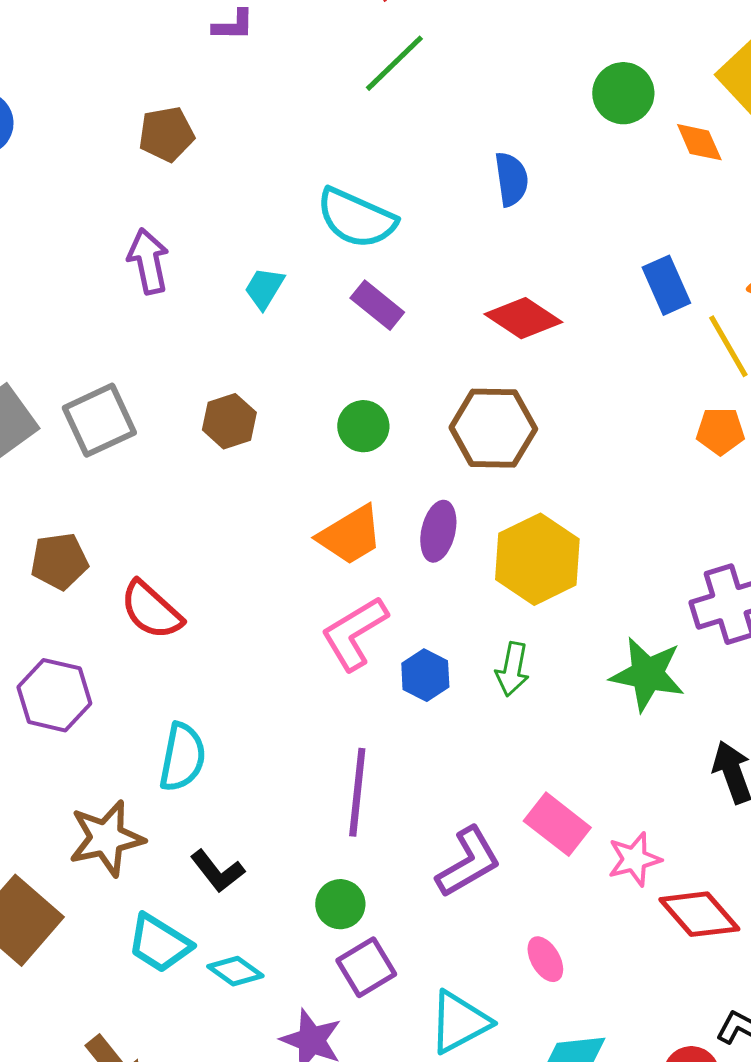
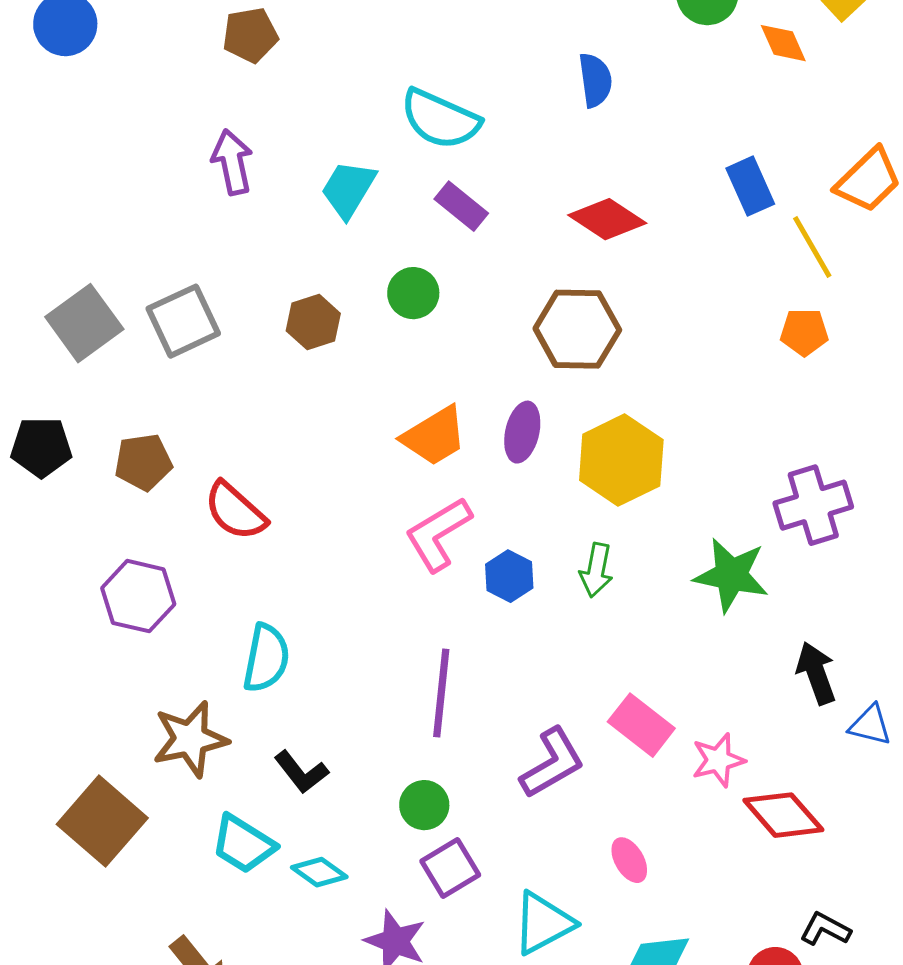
cyan trapezoid: (264, 288) -> (348, 189), size x1.4
green circle: (363, 426) -> (413, 293), moved

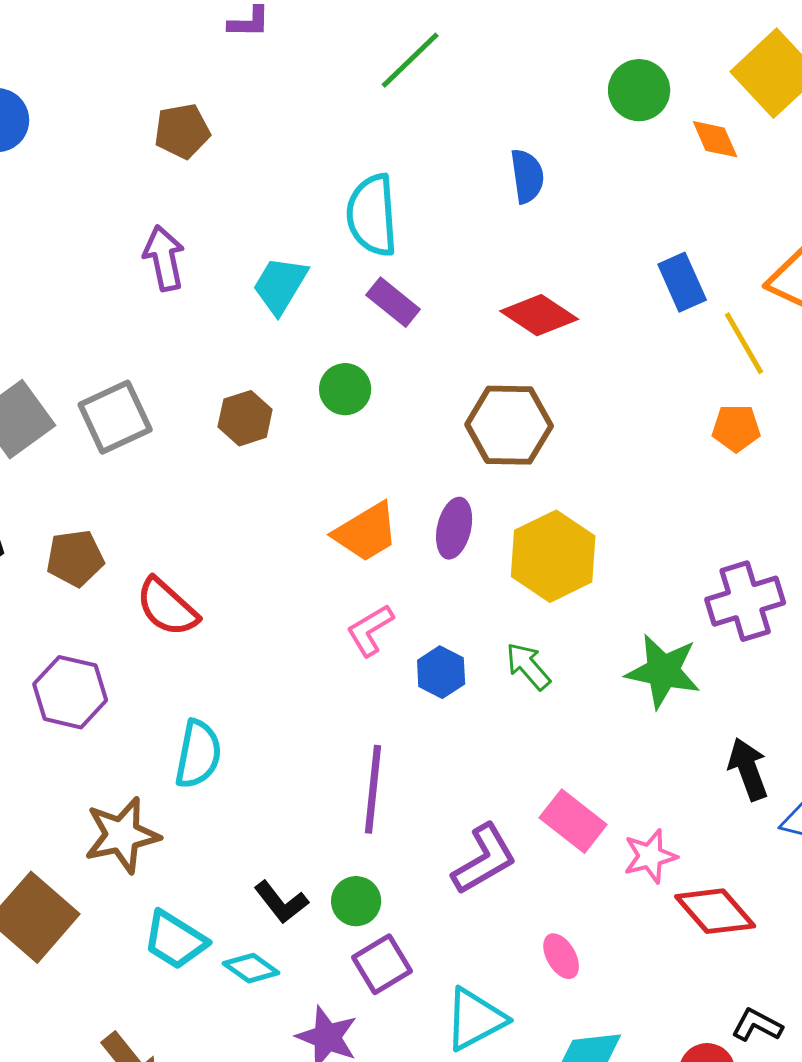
cyan semicircle: (440, 119) -> (372, 215), turned 62
pink L-shape: (438, 534) -> (370, 630), size x0.7
green arrow: (596, 570) -> (528, 666), turned 128
black L-shape: (301, 772) -> (281, 902), moved

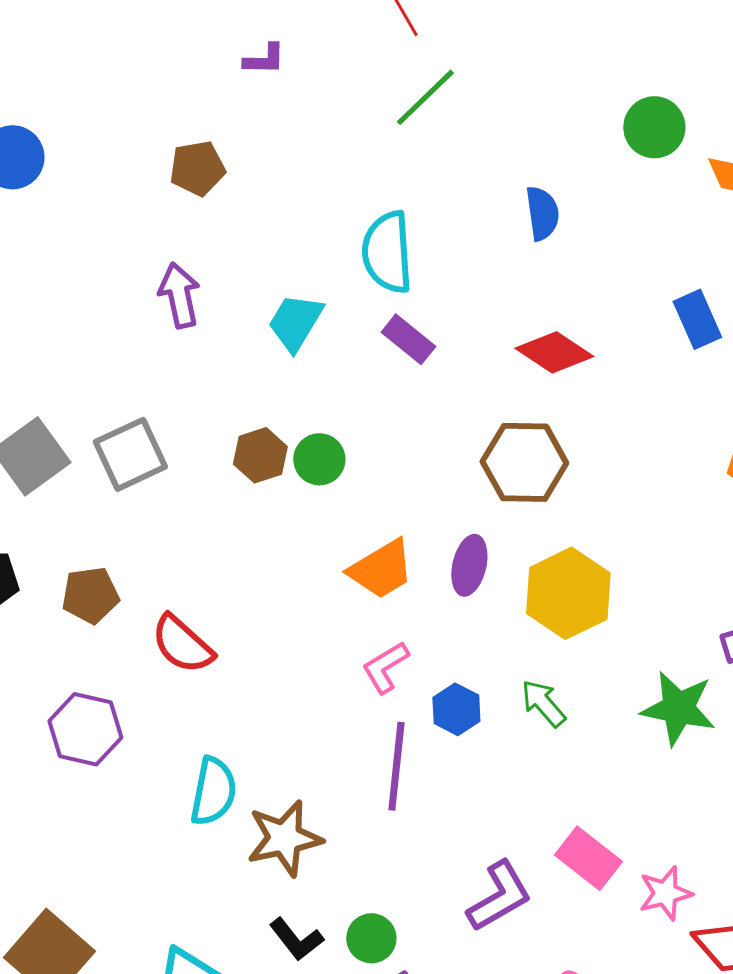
green circle: (345, 389) -> (319, 459), moved
purple line: (373, 789) -> (396, 766), moved
brown star: (122, 835) -> (284, 838), moved

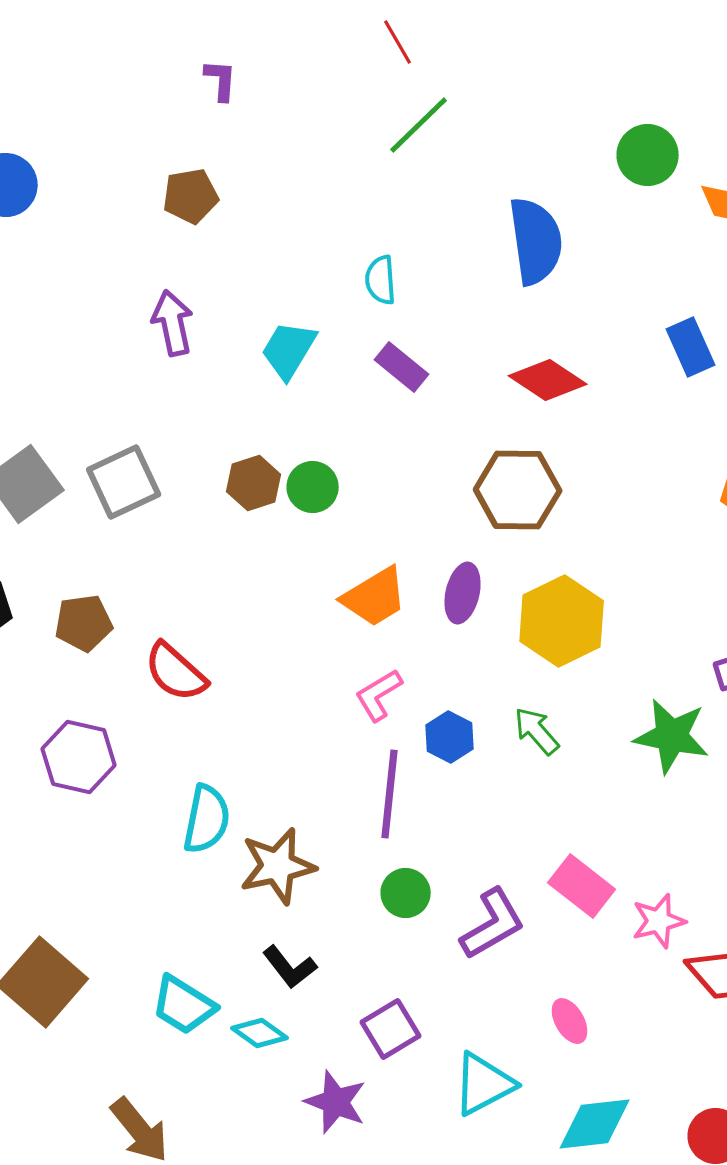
purple L-shape: (264, 59) -> (221, 80), moved, turned -87
blue semicircle: (542, 213) -> (536, 241), size x1.6
cyan semicircle: (387, 252) -> (381, 280), size x0.6
green circle: (371, 938) -> (406, 893), moved

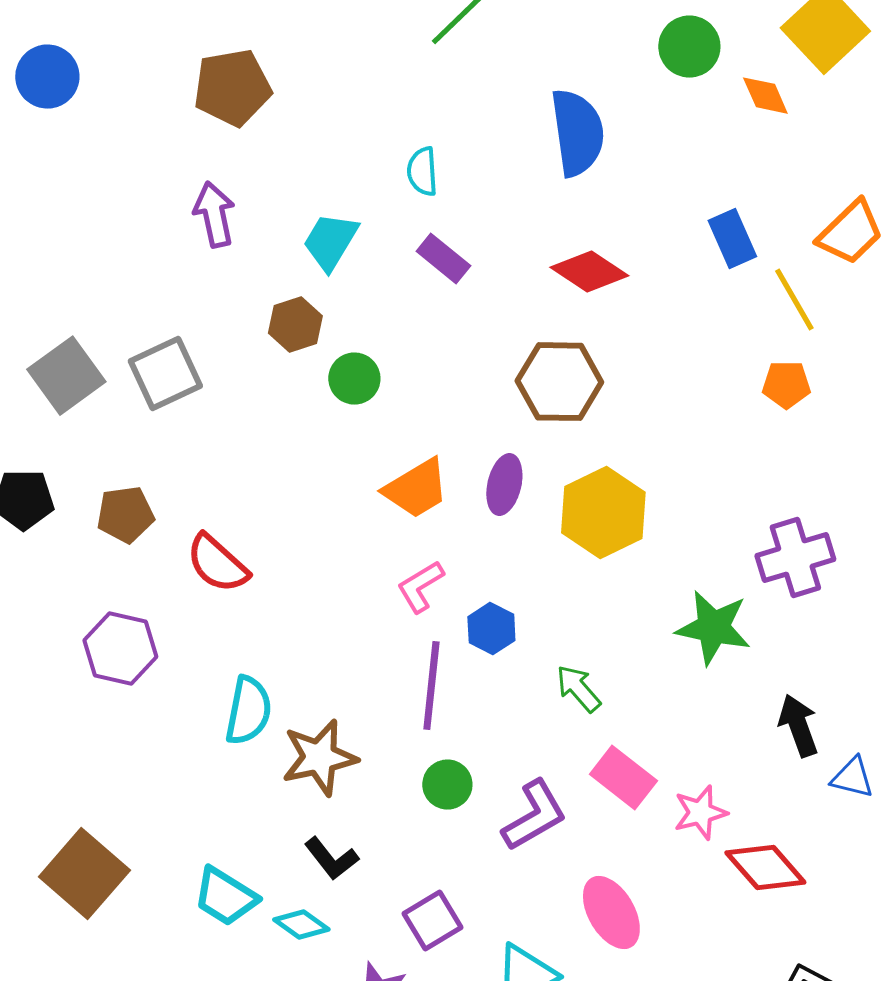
brown pentagon: (191, 196) -> (232, 88), size x1.4
brown hexagon: (254, 483) -> (295, 325), moved
green arrow: (537, 731) -> (578, 689), moved
pink ellipse: (570, 1021) -> (611, 913), size x1.6

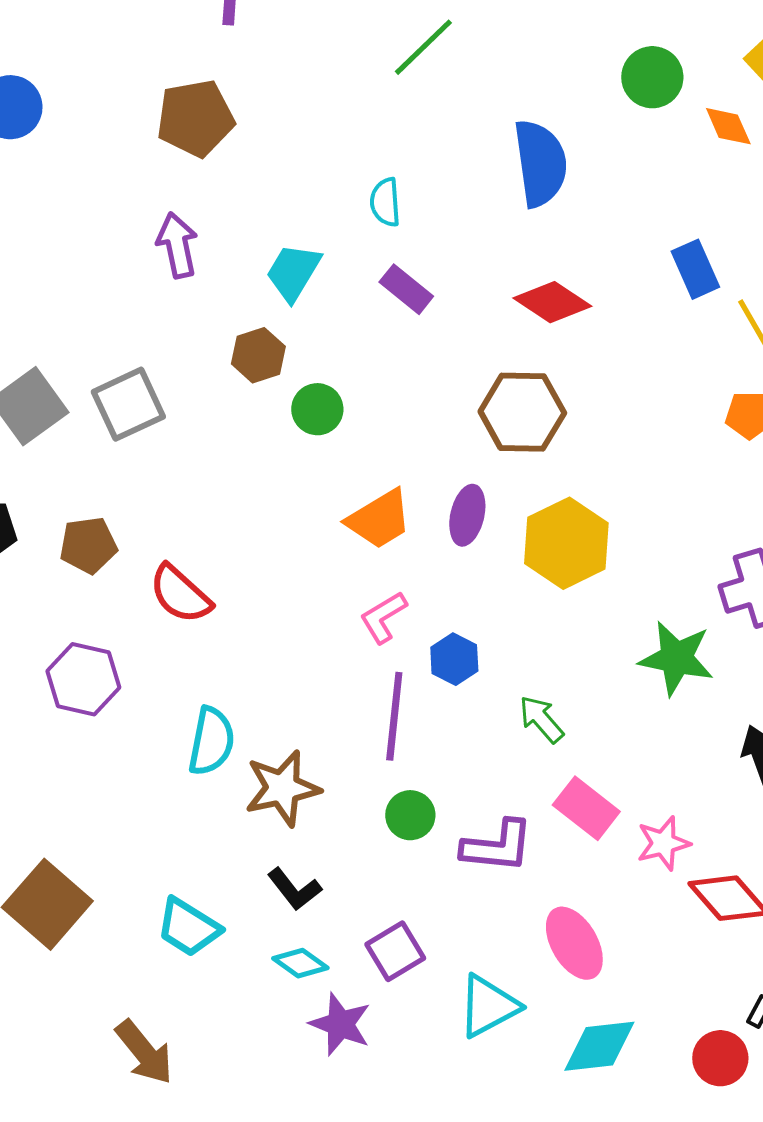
purple L-shape: (534, 816) -> (497, 846), turned 36
cyan diamond: (301, 925) -> (300, 963), moved

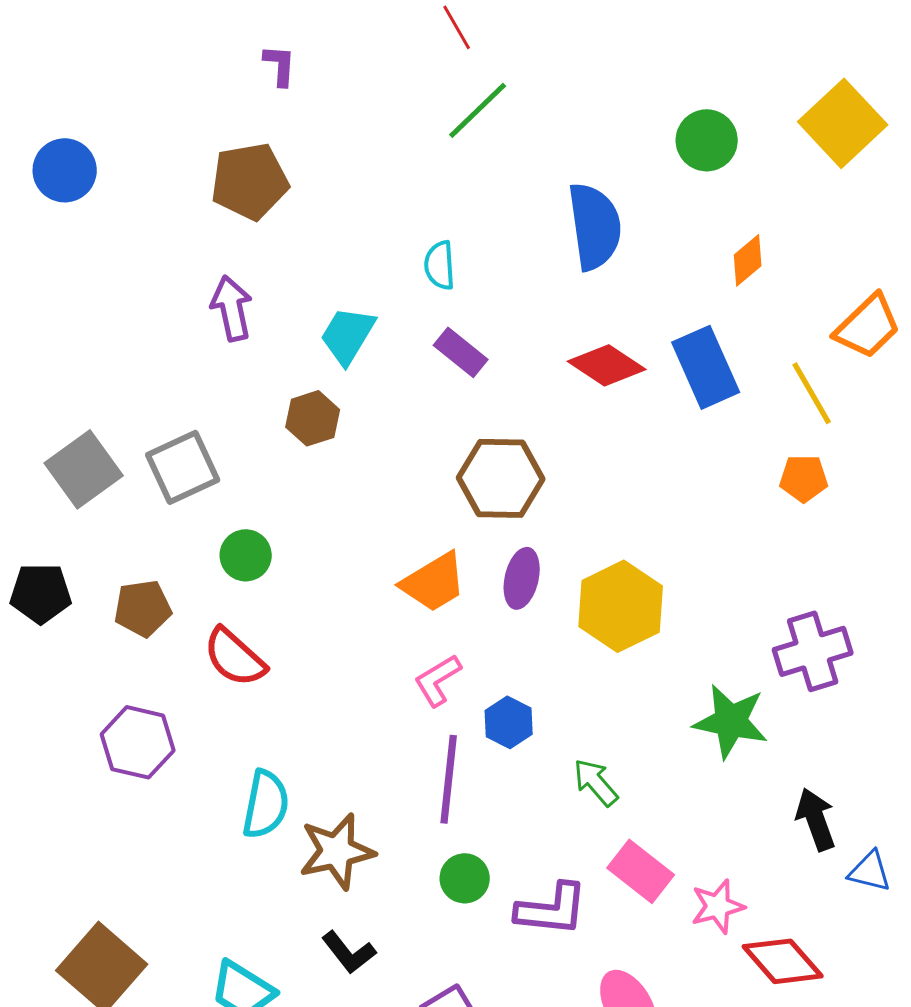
orange diamond: (728, 126) -> (748, 260), moved, turned 74
blue rectangle: (695, 269) -> (706, 367), moved, size x1.4
green circle: (317, 409) -> (246, 555), moved
brown hexagon: (522, 412) -> (501, 478), moved

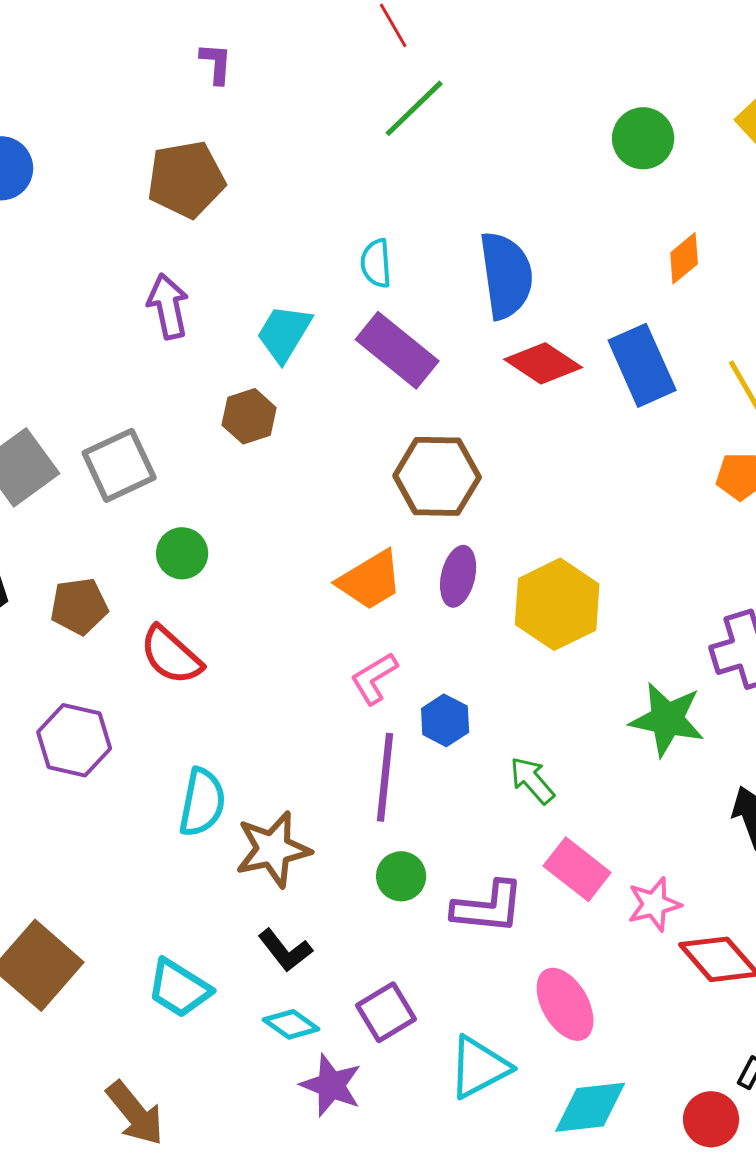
blue semicircle: (595, 226) -> (506, 275), moved
purple rectangle: (461, 352) -> (397, 350), size x1.5

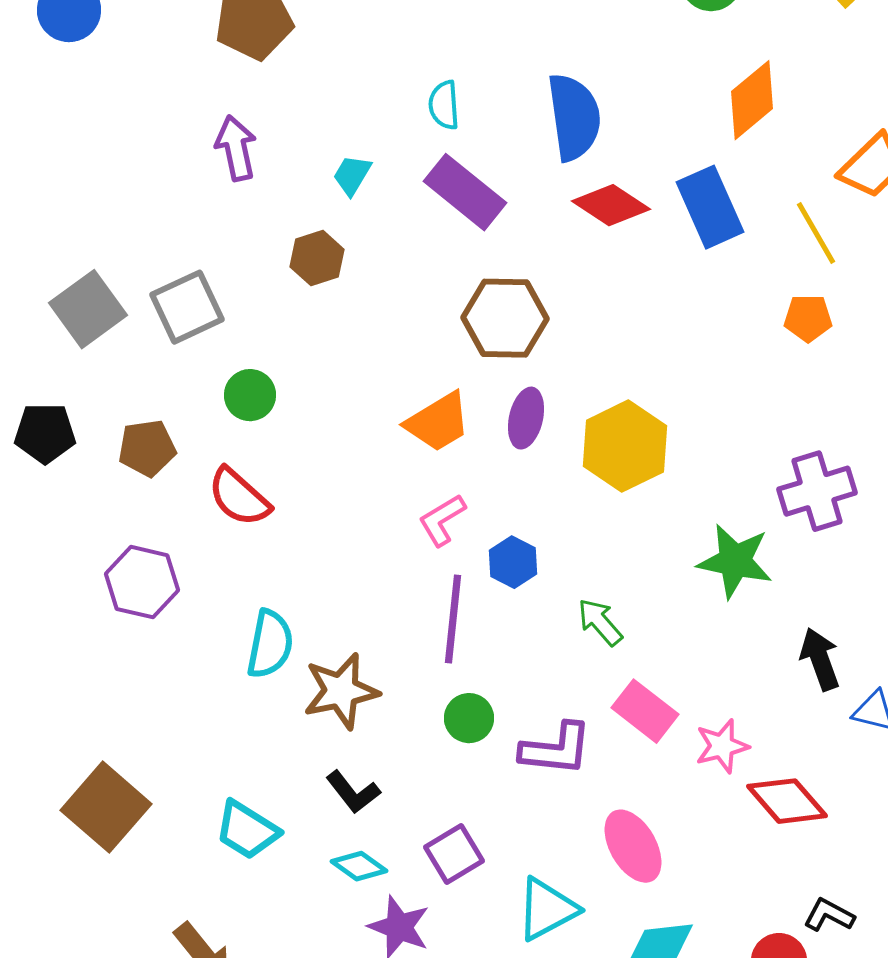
orange diamond: (684, 258) -> (752, 100), size x1.5
cyan trapezoid: (284, 333) -> (352, 175), size x0.7

